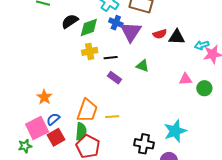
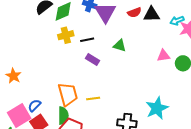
orange star: (44, 97) -> (13, 76), moved
orange trapezoid: (87, 110) -> (68, 94), turned -30

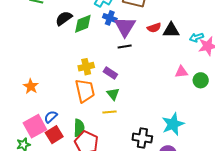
yellow cross: (66, 35) -> (86, 67), moved
black line: (87, 40) -> (125, 47), moved
green triangle: (120, 46) -> (113, 94), moved, turned 32
orange trapezoid: (68, 94) -> (85, 91), moved

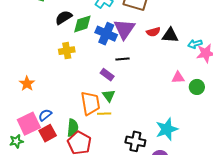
blue cross: (110, 18) -> (106, 34), moved, size x1.5
black line: (125, 47) -> (123, 59), moved
yellow cross: (86, 67) -> (67, 51), moved
orange trapezoid: (85, 91) -> (90, 103), moved

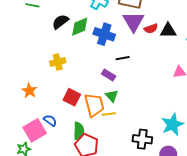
purple triangle: (124, 29) -> (134, 22), moved
yellow cross: (67, 51) -> (58, 62), moved
blue semicircle: (45, 115) -> (50, 120), turned 80
red square: (48, 133) -> (72, 97), moved, turned -30

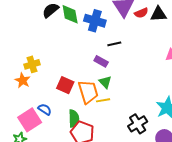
green diamond: (80, 27) -> (70, 14), turned -75
yellow cross: (58, 62) -> (32, 64), moved
black cross: (142, 139) -> (138, 124), turned -36

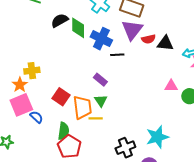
black line: (114, 44) -> (117, 55), moved
pink square: (30, 120) -> (21, 105), moved

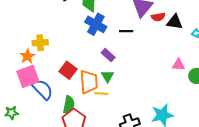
blue cross: (101, 39) -> (96, 24), moved
blue semicircle: (36, 117) -> (42, 89), size x1.6

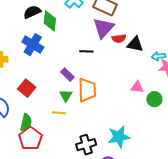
blue cross: (96, 24) -> (33, 45), moved
orange trapezoid: (89, 82) -> (87, 90), moved

